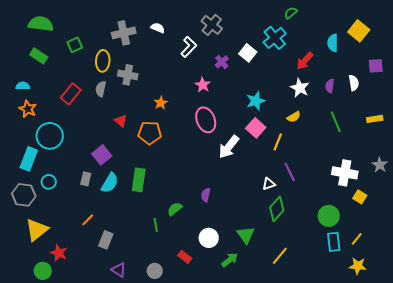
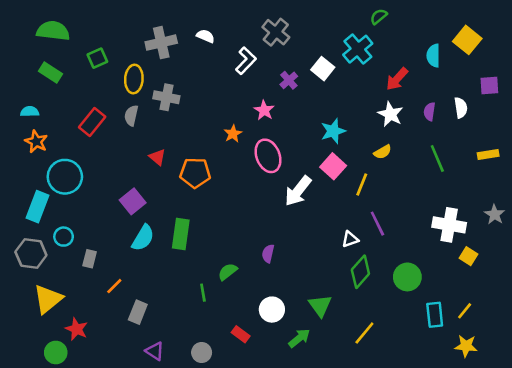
orange star: (161, 103) -> (233, 134), moved
gray rectangle: (86, 179) -> (90, 259), moved
green circle: (329, 216) -> (407, 277), moved

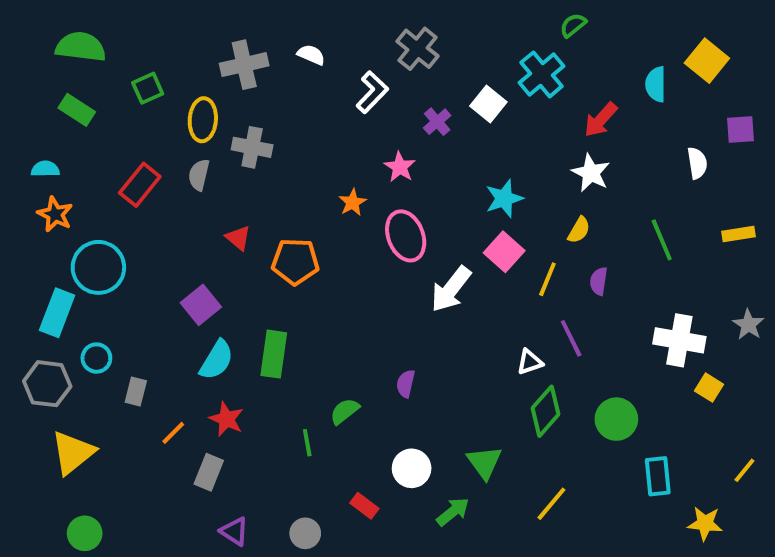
purple semicircle: (429, 112) -> (599, 281), moved
yellow semicircle: (383, 152) -> (579, 230), turned -30
yellow line: (465, 311) -> (744, 470), moved
red star: (77, 329) -> (226, 419), moved

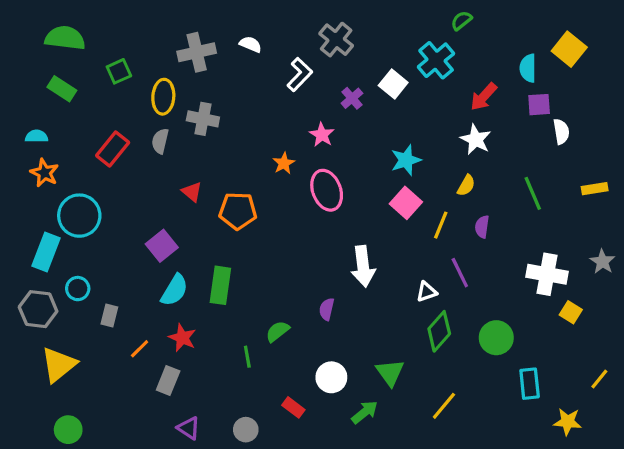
purple square: (740, 130) -> (539, 105), moved
white arrow: (451, 289) -> (363, 266), moved, turned -45

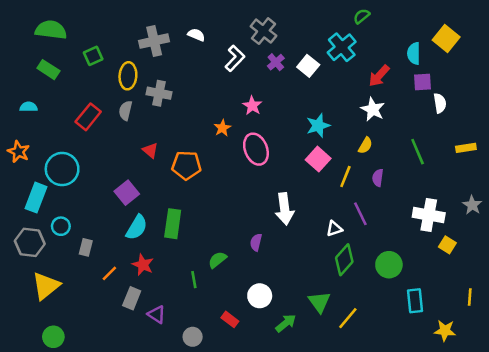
purple cross: (352, 98) -> (276, 62), moved
orange star: (44, 173) -> (19, 152), moved
green triangle: (390, 373) -> (319, 302), moved
yellow line: (599, 379) -> (470, 297), turned -35
purple triangle: (189, 428) -> (157, 314), moved

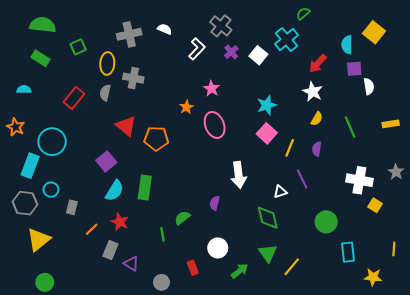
yellow semicircle: (365, 145) -> (317, 119), moved
red triangle: (150, 150) -> (126, 126), size x1.5
green diamond: (344, 260) -> (268, 218), moved, turned -55
red rectangle: (230, 319) -> (193, 268), turned 32

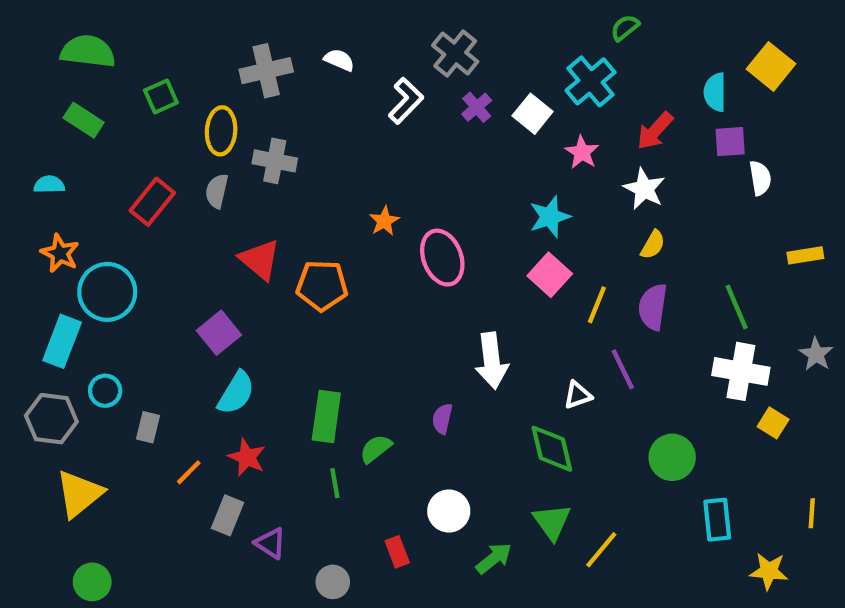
pink star: (211, 88) -> (582, 152), moved
orange star: (16, 127) -> (60, 253), moved
green line: (350, 127) -> (737, 307), moved
purple semicircle: (317, 149) -> (653, 307), size x1.5
green rectangle: (145, 187) -> (326, 417), moved

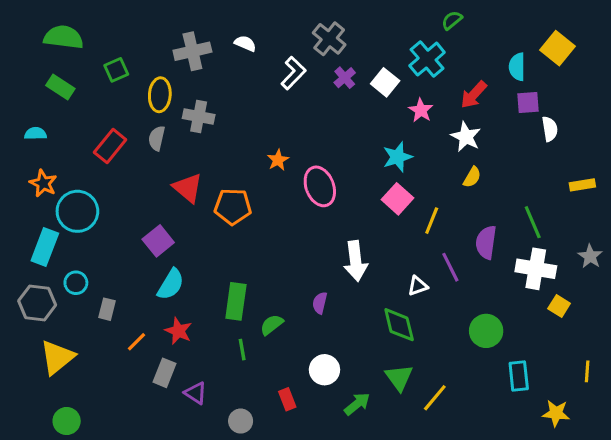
purple semicircle: (653, 307) -> (486, 242), moved

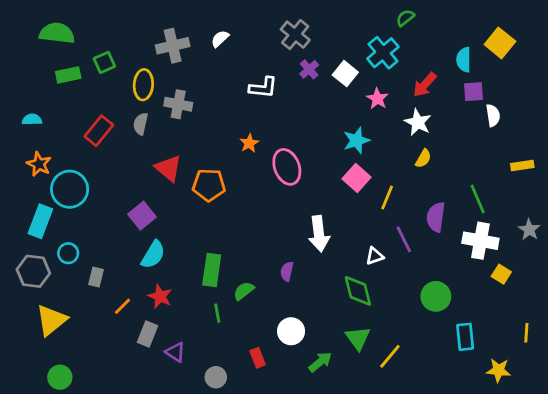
white semicircle: (245, 43) -> (220, 39), turned -66
white L-shape: (293, 73) -> (263, 87), moved, turned 52
green rectangle: (60, 87) -> (68, 75), moved, turned -45

